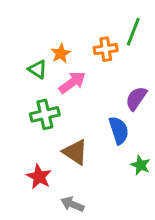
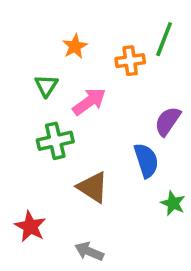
orange star: (61, 53) -> (75, 46), moved
green triangle: (38, 69) -> (46, 86), turned 30
red star: (39, 177) -> (30, 226), moved

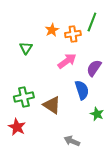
orange star: (75, 46) -> (52, 30), moved
pink arrow: (89, 102) -> (67, 61), moved
green cross: (55, 141) -> (24, 97), moved
gray arrow: (89, 251) -> (72, 141), moved

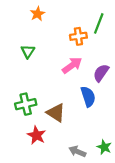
orange star: (52, 30) -> (38, 14), moved
green star: (97, 114) -> (104, 147), moved
red star: (17, 127) -> (36, 135), moved

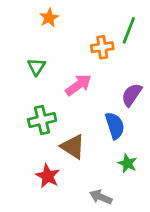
pink arrow: (72, 65) -> (78, 85), moved
green cross: (26, 104) -> (42, 120), moved
green star: (104, 147) -> (127, 163), moved

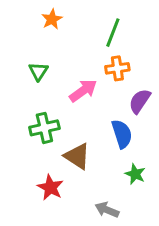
green line: (129, 30) -> (113, 33), moved
orange cross: (102, 47) -> (117, 68), moved

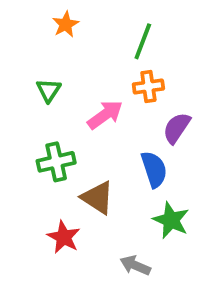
green star: (135, 174) -> (171, 220), size x1.4

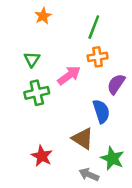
green cross: (56, 162) -> (37, 93), moved
brown triangle: (98, 198) -> (83, 139), moved
green star: (171, 220) -> (112, 158), moved

